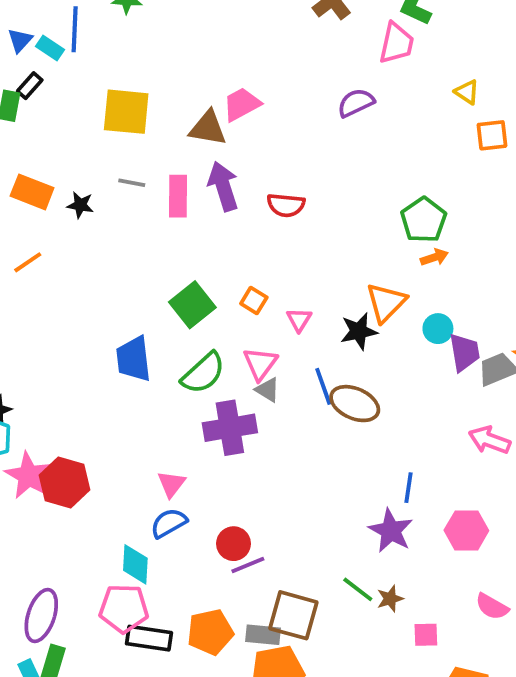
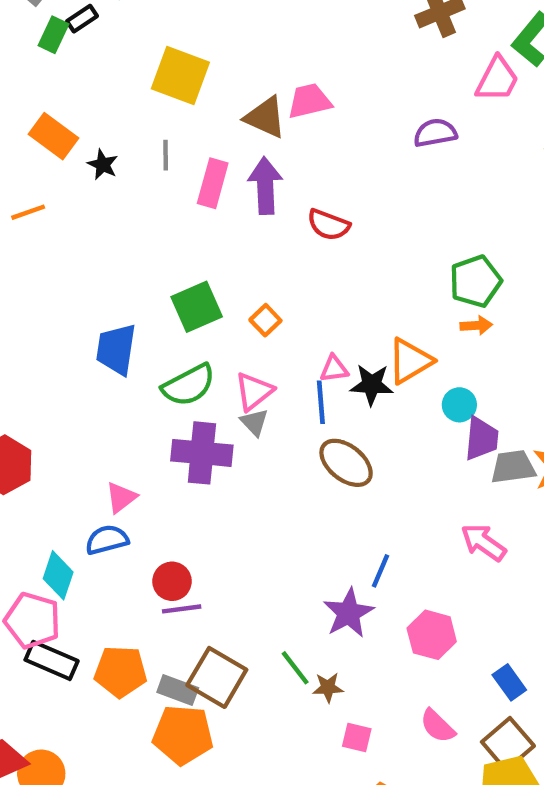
gray line: (132, 183) -> (166, 155), turned 64
pink triangle: (299, 320) -> (334, 369), moved, turned 36
blue line: (323, 386) -> (321, 402), moved

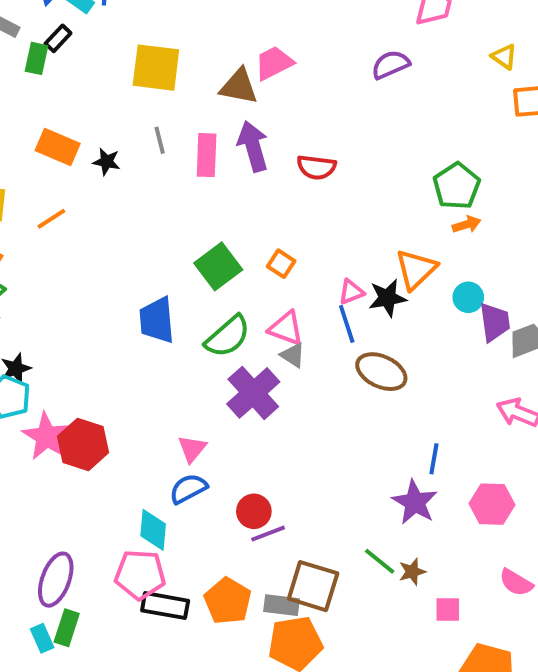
pink triangle: (254, 391) -> (286, 328), turned -48
purple cross: (202, 453) -> (253, 393), turned -34
orange pentagon: (121, 672) -> (228, 601), turned -30

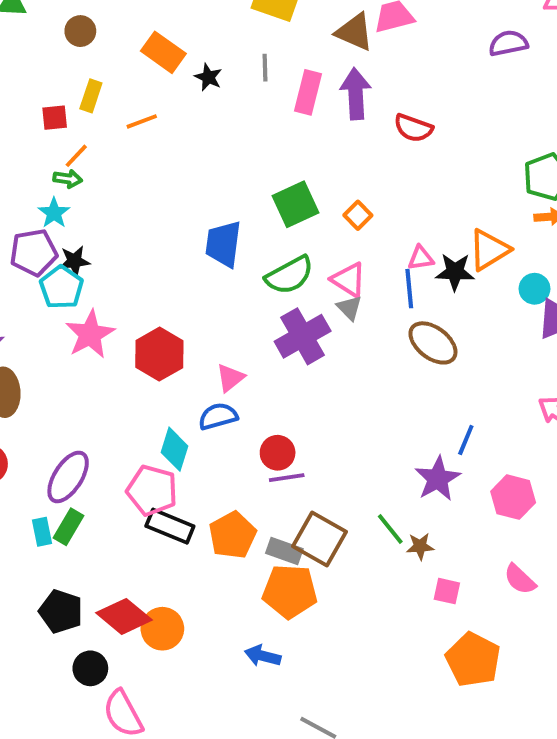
red hexagon: (83, 444) -> (159, 354), moved

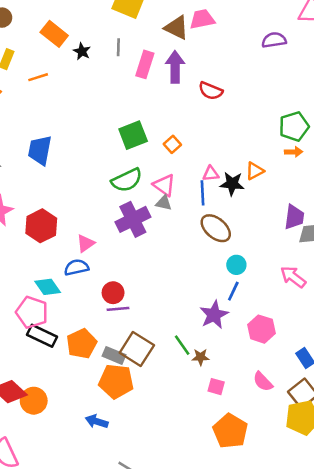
blue trapezoid: (223, 244) -> (40, 150), moved
orange triangle: (489, 250) -> (255, 171), size x0.7
cyan circle: (534, 289) -> (236, 265), moved
gray triangle: (349, 308) -> (164, 203), turned -36
cyan diamond: (175, 449) -> (48, 287), turned -56

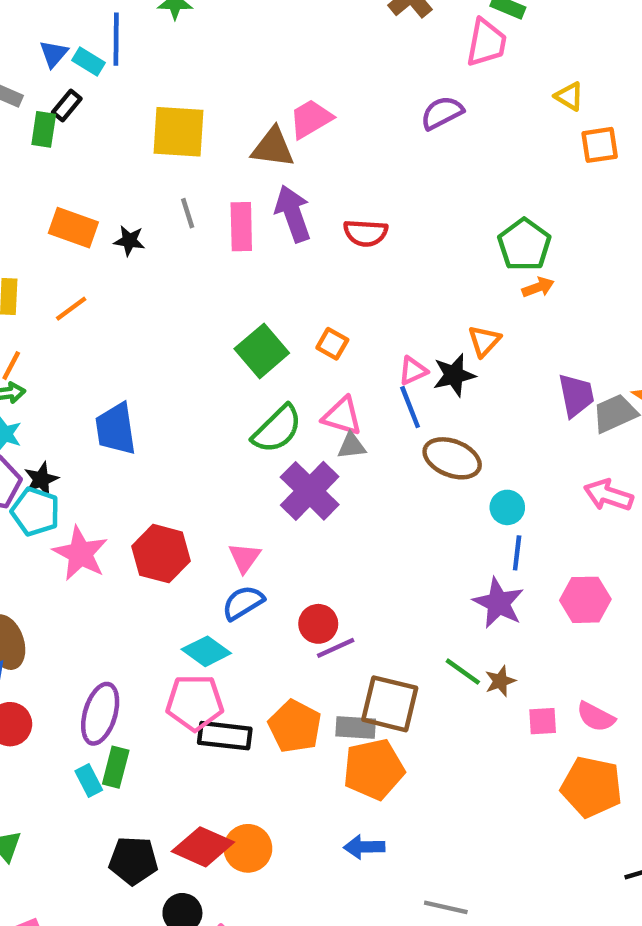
pink semicircle: (263, 382) -> (596, 717), moved

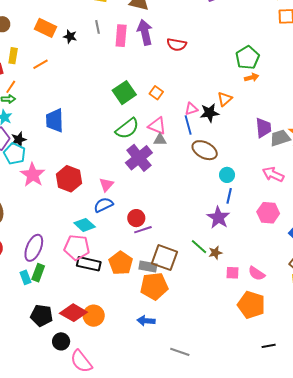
pink hexagon: (585, 600) -> (268, 213), moved

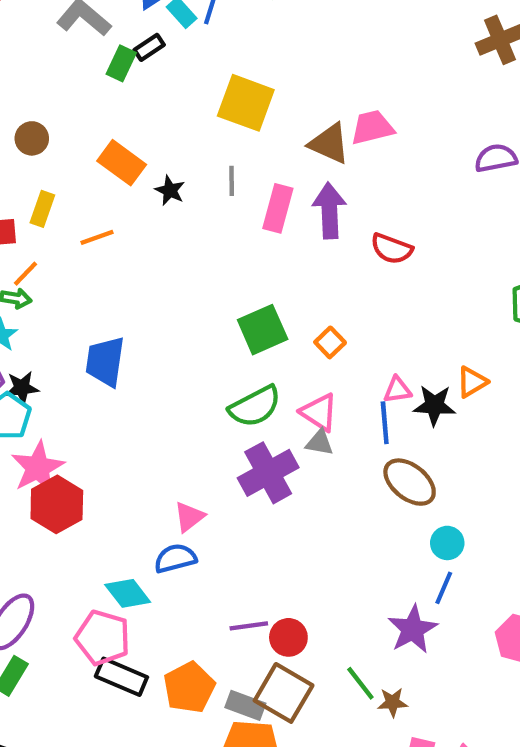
red hexagon: (69, 179) -> (57, 504), moved
red circle: (136, 218) -> (288, 637), moved

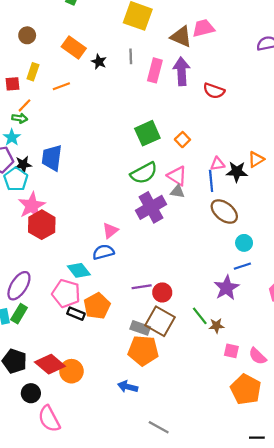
blue trapezoid: (105, 362) -> (52, 158), moved
blue line: (444, 588) -> (242, 266), turned 49
black rectangle: (121, 677) -> (76, 314), size x0.7
orange pentagon: (189, 688) -> (97, 306), moved

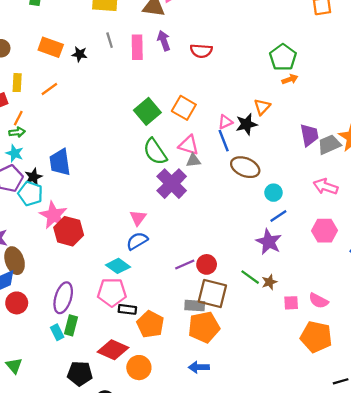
purple arrow: (182, 71) -> (164, 41), size x0.7
orange square: (182, 140) -> (184, 108), size x1.5
green semicircle: (144, 173) -> (155, 152), turned 100
orange pentagon: (97, 306) -> (150, 324), moved
red diamond: (50, 364) -> (113, 350), moved

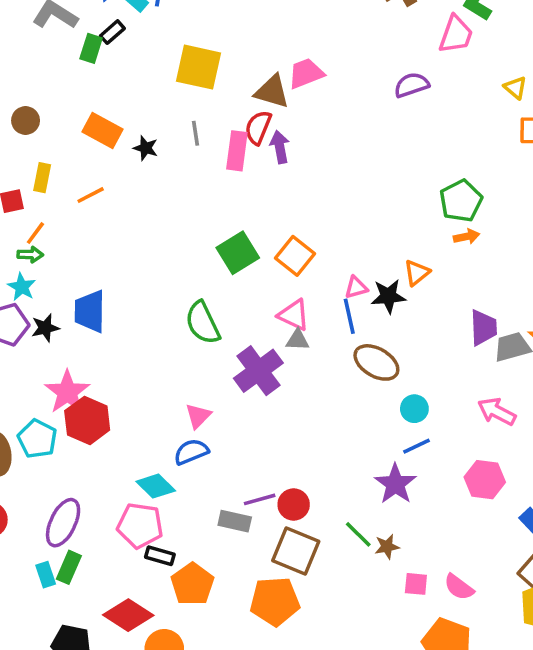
red semicircle: (201, 51) -> (258, 127), moved, turned 100
green semicircle: (155, 152) -> (203, 323), moved
cyan pentagon: (30, 193) -> (37, 439), moved
gray rectangle: (195, 306) -> (235, 521), moved

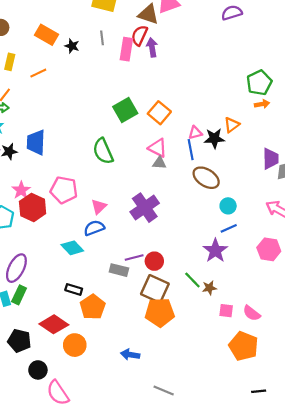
purple cross: (258, 371) -> (145, 208), moved
pink star: (67, 392) -> (21, 190), size x0.7
pink pentagon: (140, 526) -> (64, 190), moved
orange pentagon: (275, 601) -> (160, 312), moved

